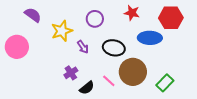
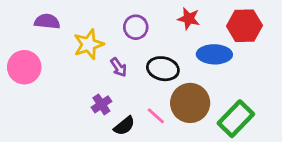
purple semicircle: (33, 15) -> (47, 21), turned -30
green rectangle: (165, 83) -> (236, 119), size x1.4

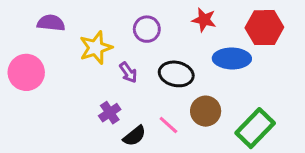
brown circle: (190, 103) -> (206, 111), size x0.7

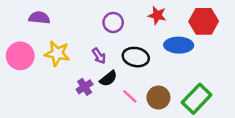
yellow star: (96, 48) -> (57, 53), moved, turned 30
brown circle: (206, 111) -> (158, 98), moved
black semicircle: (134, 136) -> (108, 78), moved

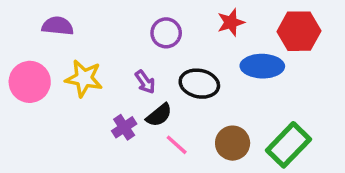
red star: (157, 15) -> (231, 22), turned -30
pink line: (130, 96) -> (177, 145), moved

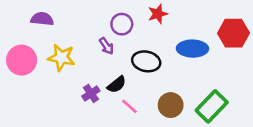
red star: (231, 22) -> (158, 14), moved
red hexagon: (299, 31) -> (234, 33), moved
purple arrow: (145, 82) -> (106, 46), moved

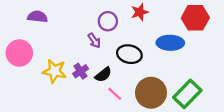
red hexagon: (234, 33) -> (195, 18), moved
yellow star: (61, 58) -> (54, 71), moved
purple cross: (91, 93) -> (81, 71), moved
brown circle: (171, 105) -> (151, 93), size x1.4

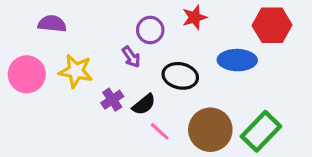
yellow star: (54, 71) -> (76, 71), moved

